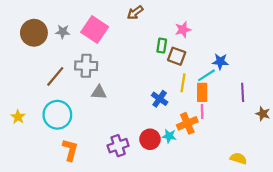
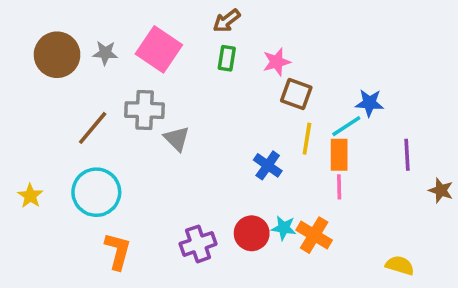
pink star: (183, 30) -> (277, 62), moved
green rectangle: (162, 46) -> (227, 58), moved
gray triangle: (99, 92) -> (177, 139), moved, turned 42
orange cross: (187, 123) -> (314, 235), moved, turned -36

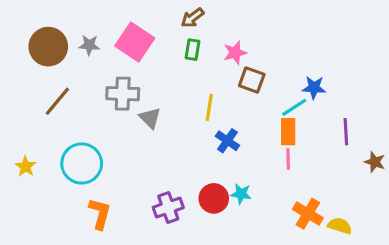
brown line: (93, 128) -> (57, 101), moved
yellow line: (307, 139) -> (209, 107), moved
orange cross: (314, 235) -> (308, 214), moved

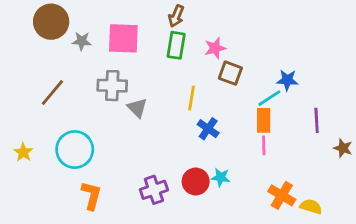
brown arrow: (192, 18) -> (176, 16), turned -30
pink square: (135, 42) -> (123, 38), turned -32
brown circle: (48, 47) -> (51, 22), moved
green rectangle: (192, 50) -> (176, 45), size x1.4

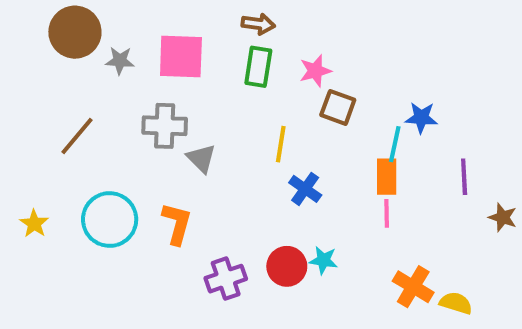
brown arrow: (176, 16) -> (258, 24), turned -105
cyan line: (269, 98) -> (395, 144), turned -45
orange L-shape: (91, 195) -> (177, 224), moved

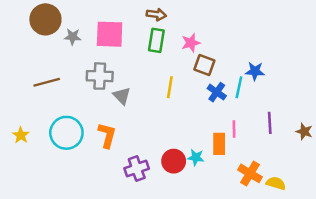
brown line: (77, 136) -> (47, 82), turned 35
orange rectangle: (387, 177) -> (219, 144), moved
purple line: (464, 177) -> (270, 123), moved
blue cross: (305, 189) -> (217, 92), moved

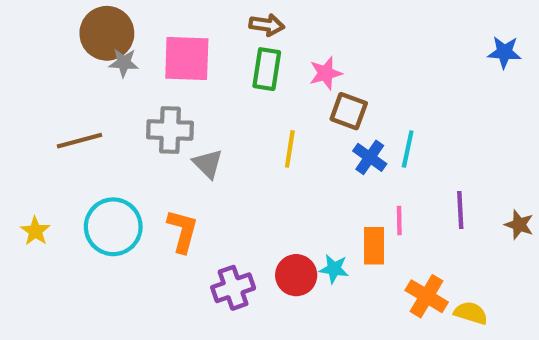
brown circle: (45, 19) -> (107, 33), moved
blue star: (255, 71) -> (504, 52), moved

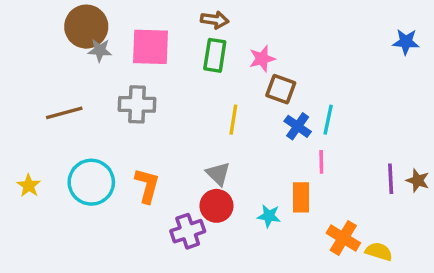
gray triangle: (208, 164) -> (218, 174), moved
purple line: (460, 210) -> (391, 179), moved
pink line: (399, 220) -> (321, 162), moved
red circle: (296, 275) -> (216, 206), moved

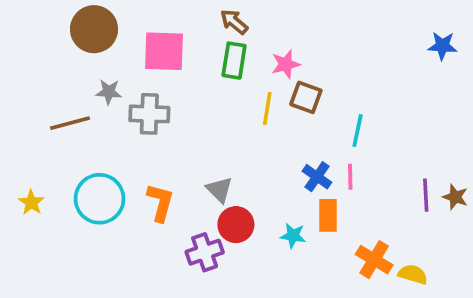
brown arrow: (215, 20) -> (234, 22), turned -148
gray star: (100, 50) -> (109, 92), moved
yellow line: (233, 120) -> (267, 108), moved
blue cross: (298, 126) -> (317, 177), moved
gray triangle: (218, 174) -> (219, 190), moved

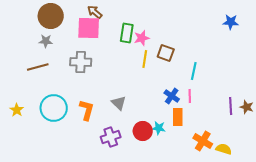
brown arrow: (234, 22) -> (95, 12), moved
blue star: (442, 46) -> (231, 22), moved
pink star: (286, 64) -> (142, 38), moved
gray star: (109, 92) -> (46, 41), moved
red circle: (236, 225) -> (143, 131), moved

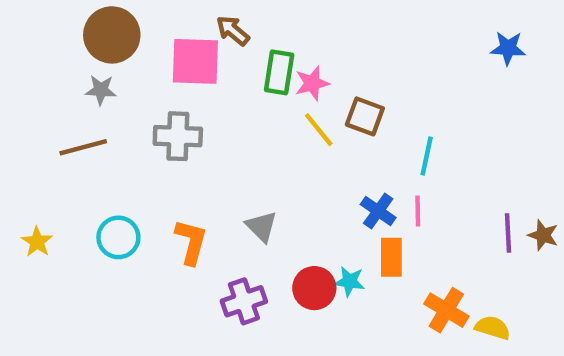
brown arrow: (95, 12) -> (233, 31), moved
yellow line: (145, 59) -> (319, 130), turned -48
cyan circle: (54, 108) -> (118, 237), size x0.7

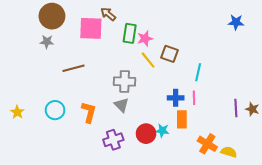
gray cross: (178, 136) -> (125, 81), moved
brown line: (83, 147) -> (73, 68), moved
blue cross: (378, 211) -> (176, 98), turned -35

